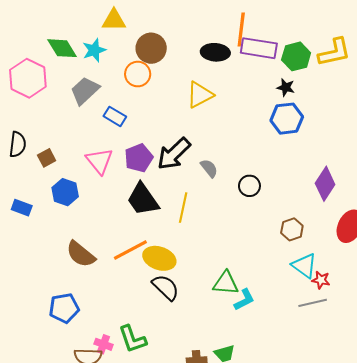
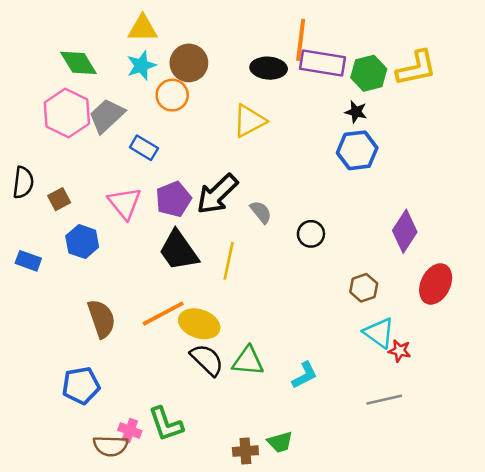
cyan star: (94, 50) -> (141, 66), moved
pink hexagon: (28, 78) -> (67, 113), moved
brown semicircle: (81, 254) -> (102, 319), turned -148
green triangle: (226, 283) -> (248, 361), moved
gray line: (313, 303) -> (384, 400), moved

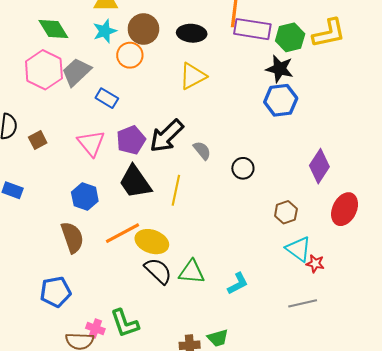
black ellipse: (269, 68) -> (192, 33), moved
black star: (356, 112) -> (280, 69), size x1.5
blue hexagon: (82, 242) -> (85, 197), moved

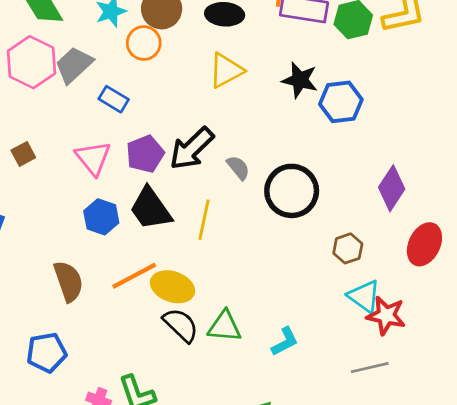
black star: (280, 69) -> (300, 80), moved
black circle: (243, 168) -> (292, 191), size x1.8
blue hexagon: (85, 197) -> (101, 217), moved
red star: (315, 264) -> (386, 316), size x1.6

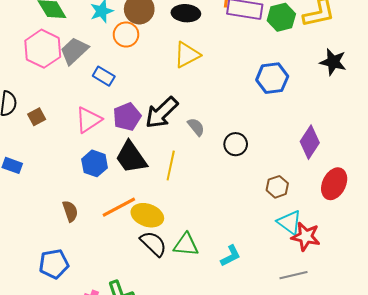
black star: (300, 80) -> (333, 62), moved
pink triangle: (93, 158) -> (88, 120), turned 36
black circle: (292, 191) -> (236, 144), size x0.6
brown semicircle: (68, 281) -> (70, 211), size x0.7

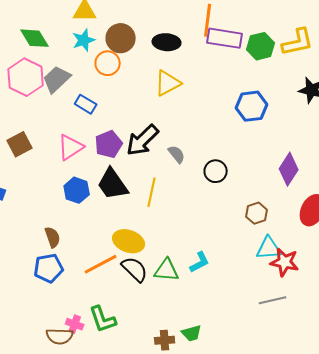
brown square: (37, 117) -> (20, 144), size x1.4
orange line: (119, 207) -> (101, 264), moved
cyan triangle: (289, 222) -> (269, 248), turned -40
cyan L-shape: (231, 256) -> (200, 262), moved
blue pentagon: (54, 264) -> (49, 268), moved

